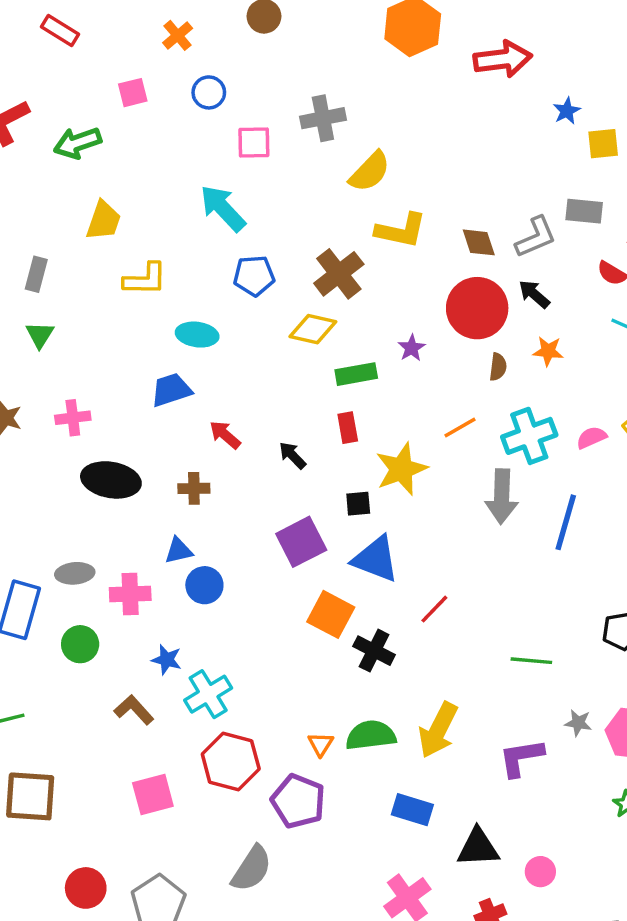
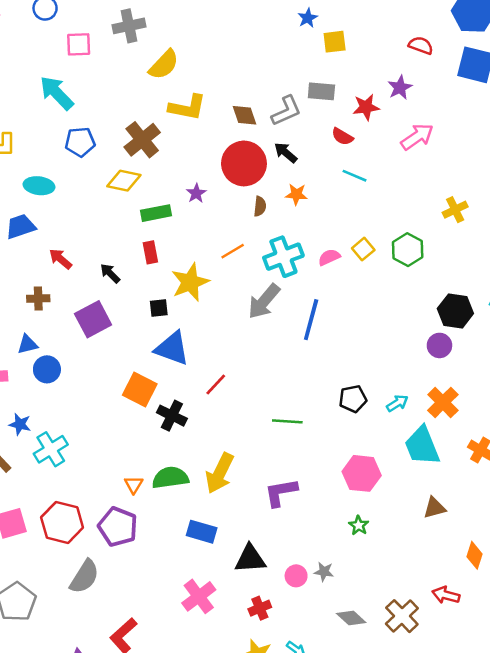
gray arrow: (502, 497) -> (264, 301), turned 39
purple square: (301, 542) -> (93, 319), moved
gray star: (578, 723) -> (324, 572), moved
red hexagon: (231, 762) -> (62, 522), moved

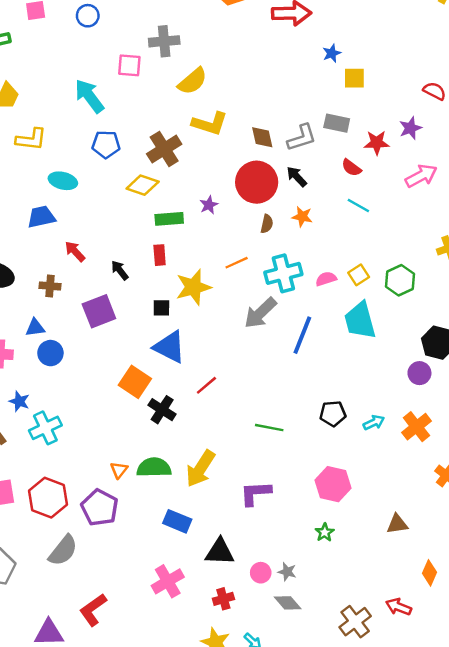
pink square: (79, 44) -> (129, 65), moved
cyan trapezoid: (422, 446) -> (360, 321), moved
gray diamond: (351, 618) -> (288, 603), moved

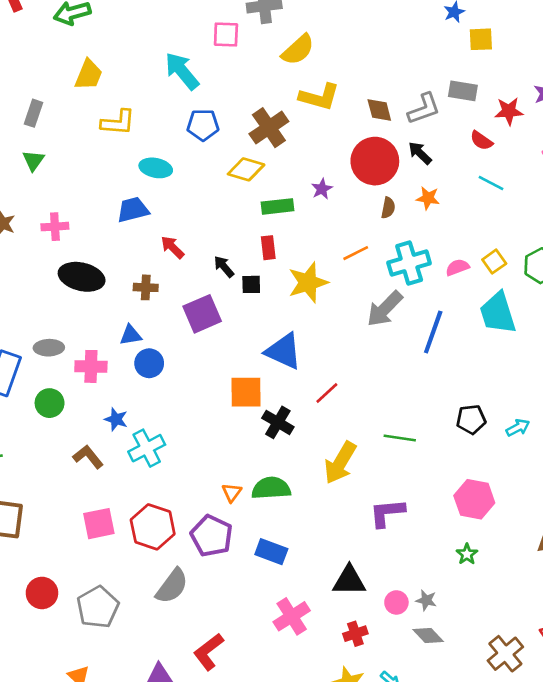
black square: (161, 308) -> (251, 284), moved
orange square: (135, 382) -> (246, 392), turned -32
yellow arrow: (200, 469) -> (340, 463), moved
blue rectangle: (177, 521) -> (271, 552), moved

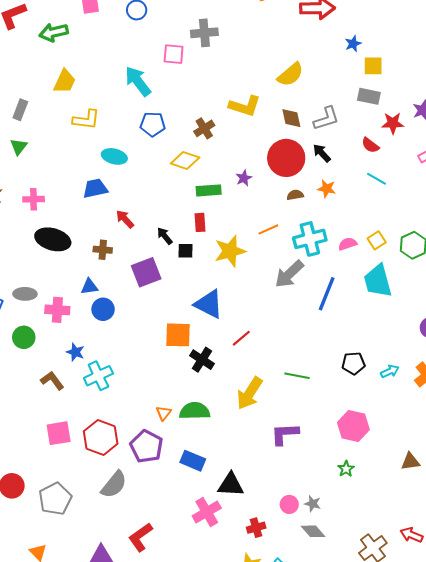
yellow semicircle: (298, 50) -> (290, 74), moved
gray rectangle: (463, 91) -> (369, 96), moved
brown cross: (269, 128) -> (204, 128), size x0.7
brown semicircle: (388, 208) -> (295, 195), turned -112
black triangle: (349, 581) -> (231, 485), moved

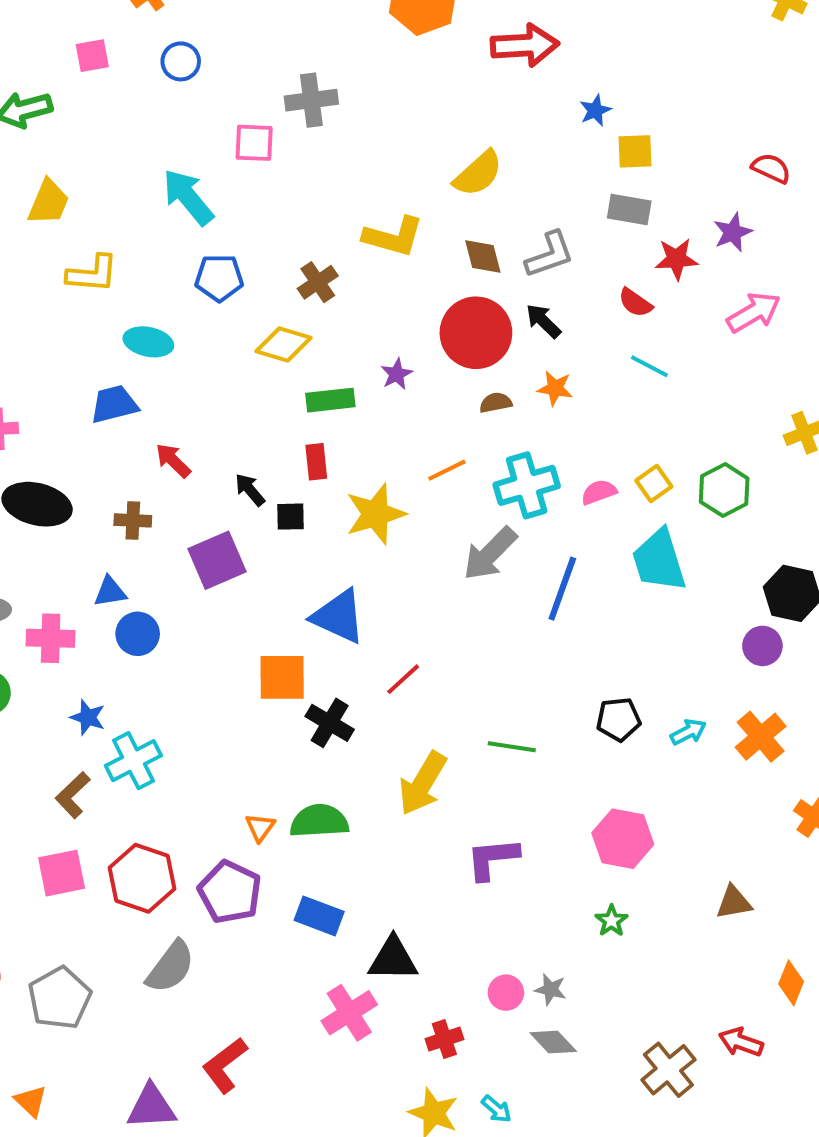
brown L-shape: (52, 381) -> (73, 795), moved, turned -95

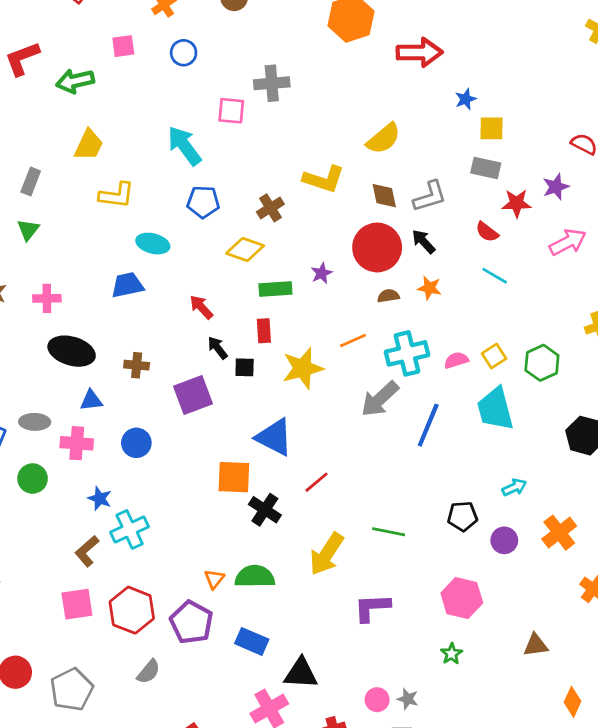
red arrow: (173, 460) -> (201, 307), moved
blue triangle: (110, 592) -> (91, 400), moved
purple circle: (762, 646) -> (504, 540), moved
cyan arrow: (688, 732) -> (514, 487), moved
gray semicircle: (171, 967) -> (149, 672), size x0.7

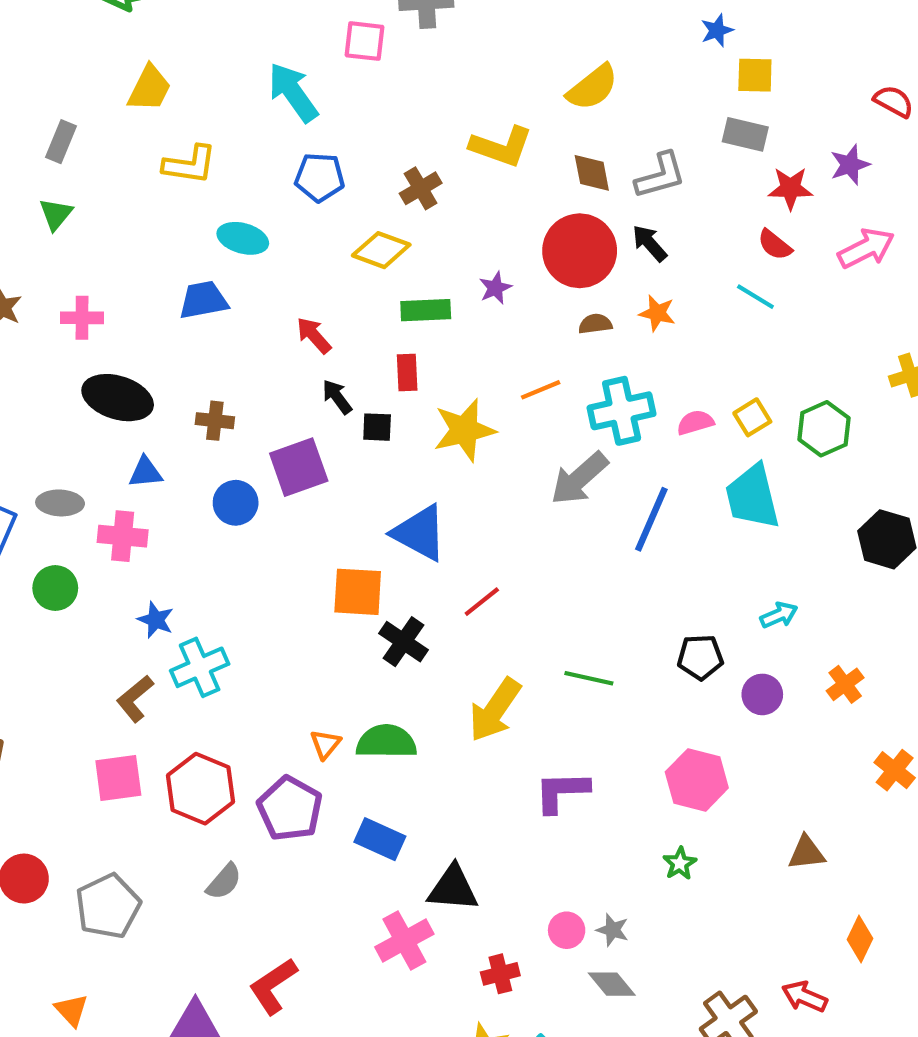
red semicircle: (487, 232) -> (775, 245), moved
blue circle: (136, 443) -> (236, 503), moved
orange cross: (559, 533) -> (845, 684), size x0.7

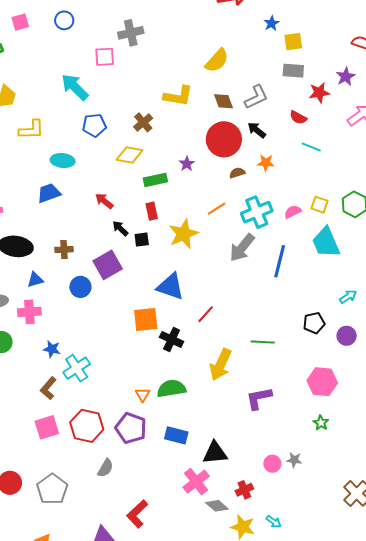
red semicircle: (775, 245) -> (298, 117), moved
yellow square: (752, 417) -> (319, 205), turned -30
gray diamond: (612, 984) -> (217, 506), moved

